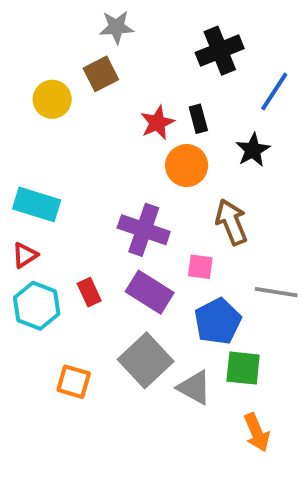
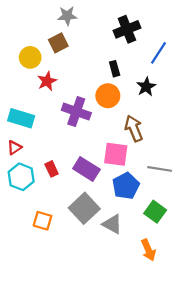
red star: (157, 123) -> (47, 81), moved
purple cross: (144, 230) -> (76, 111), moved
pink square: (200, 267) -> (116, 154), size x1.6
green square: (243, 368) -> (155, 212), moved, turned 30

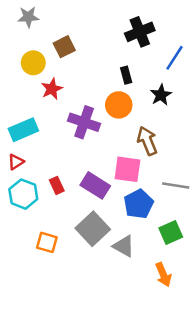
gray star: (67, 16) -> (28, 17), moved
cyan rectangle: (21, 118) -> (23, 130), turned -40
green square: (155, 212) -> (171, 232), turned 30

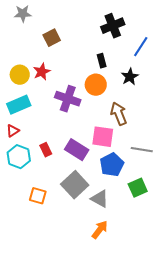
yellow circle: (33, 63) -> (20, 75), moved
orange arrow: (163, 275) -> (100, 230), moved, turned -120

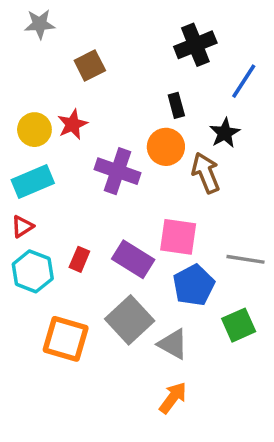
brown arrow: (119, 114) -> (206, 173), moved
red rectangle: (46, 150) -> (79, 259), turned 48
orange square: (38, 196) -> (66, 339), size x1.5

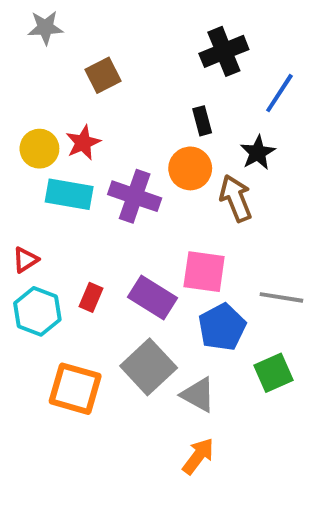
cyan rectangle: (33, 181) -> (69, 194), moved, turned 33

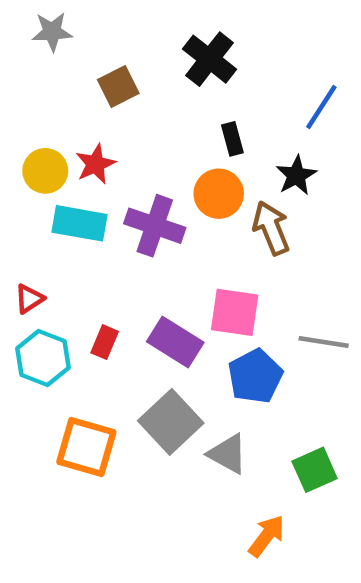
black cross: (224, 51) -> (210, 59), moved, turned -30
green square: (274, 373) -> (315, 470), moved
orange arrow: (198, 456) -> (267, 536), moved

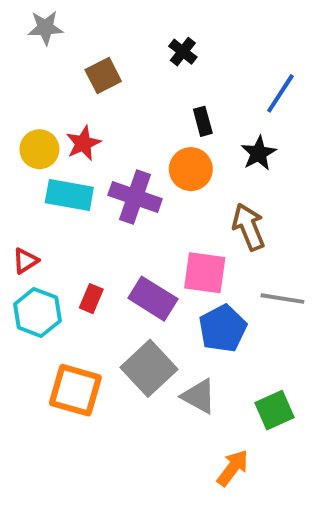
black cross: (210, 59) -> (183, 52), size x0.6
brown arrow: (271, 228) -> (249, 227), moved

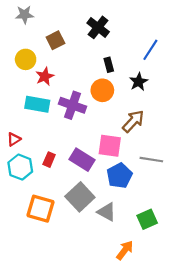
black cross: (183, 52) -> (98, 27), size x1.5
yellow circle: (39, 149) -> (26, 59), moved
brown arrow: (249, 227) -> (133, 121), turned 65

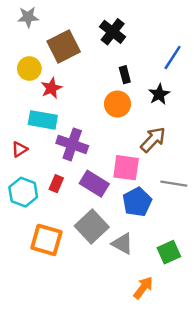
brown square: (55, 40) -> (64, 46), size x1.5
purple cross: (72, 105) -> (72, 144), moved
red triangle: (14, 139) -> (20, 149), moved

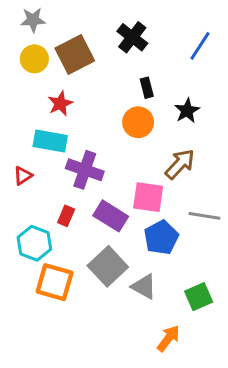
blue line: (173, 58) -> (200, 46), moved
yellow circle: (29, 69) -> (34, 59), moved
cyan hexagon: (23, 192) -> (34, 243), moved

